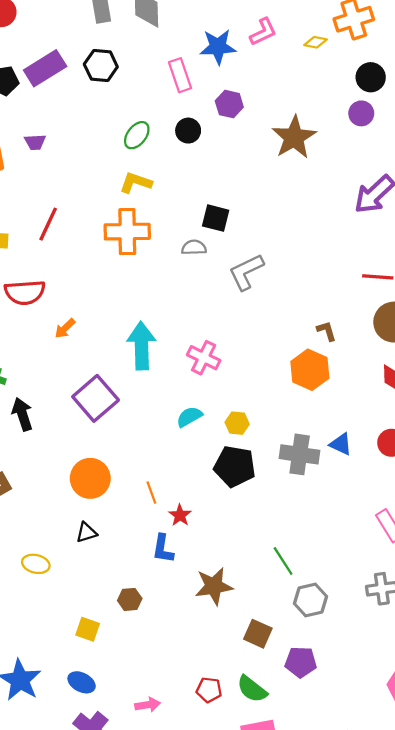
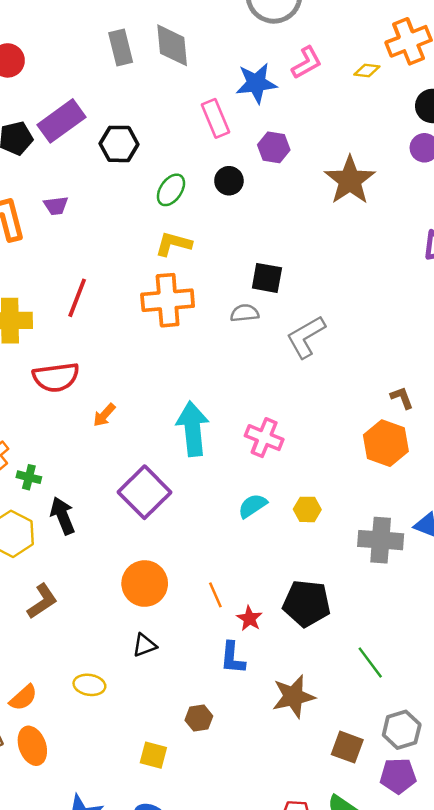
black hexagon: (101, 66) -> (119, 144), moved
black pentagon: (235, 466) -> (307, 603), moved
gray hexagon: (311, 600) -> (402, 730), moved

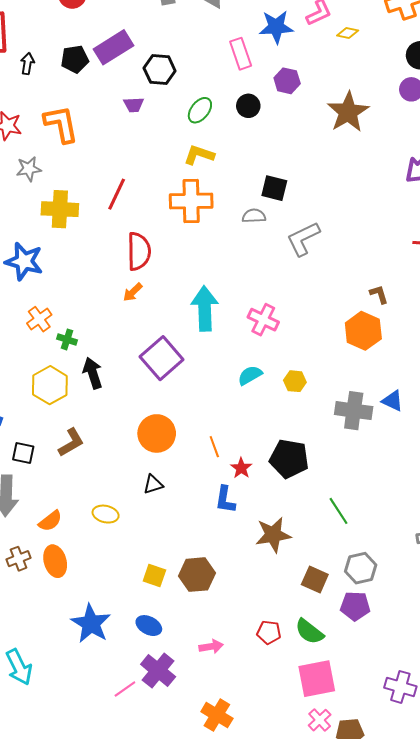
yellow diamond: (367, 70) -> (348, 33), moved
purple trapezoid: (56, 206) -> (134, 105), moved
red semicircle: (56, 377) -> (139, 251), moved, turned -87
brown hexagon: (199, 718) -> (197, 575), moved, size x1.6

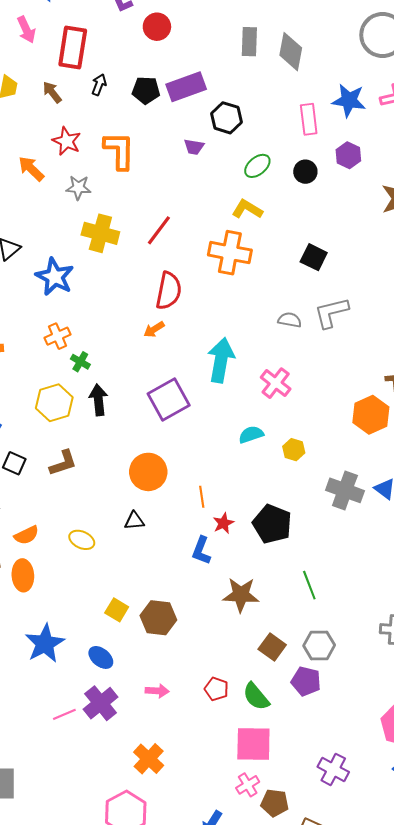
gray semicircle: (254, 216) -> (290, 320), moved

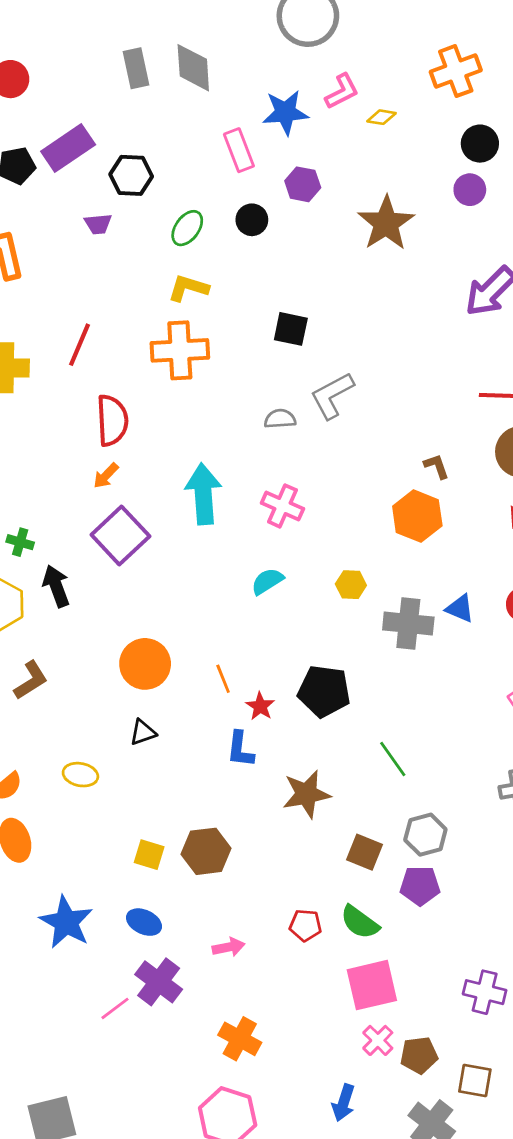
purple square: (169, 400) -> (120, 536), moved
yellow hexagon: (294, 450) -> (351, 585), moved

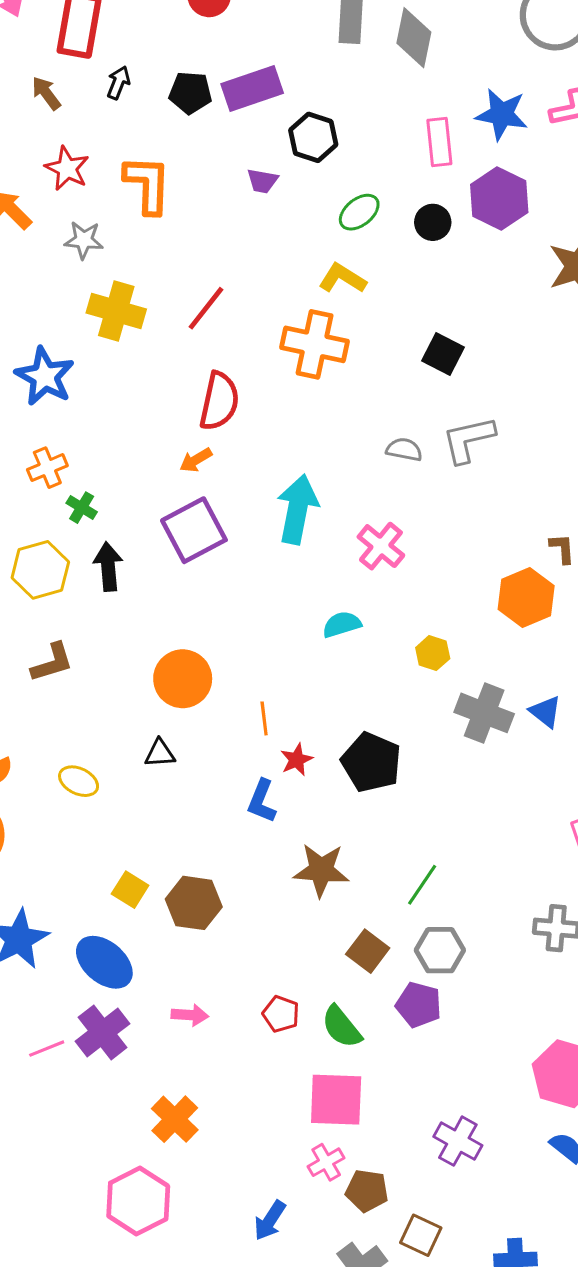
purple hexagon: (303, 184) -> (499, 199), size x1.5
green line: (393, 759) -> (422, 885), moved, turned 54
blue ellipse: (144, 922) -> (104, 962), size x1.5

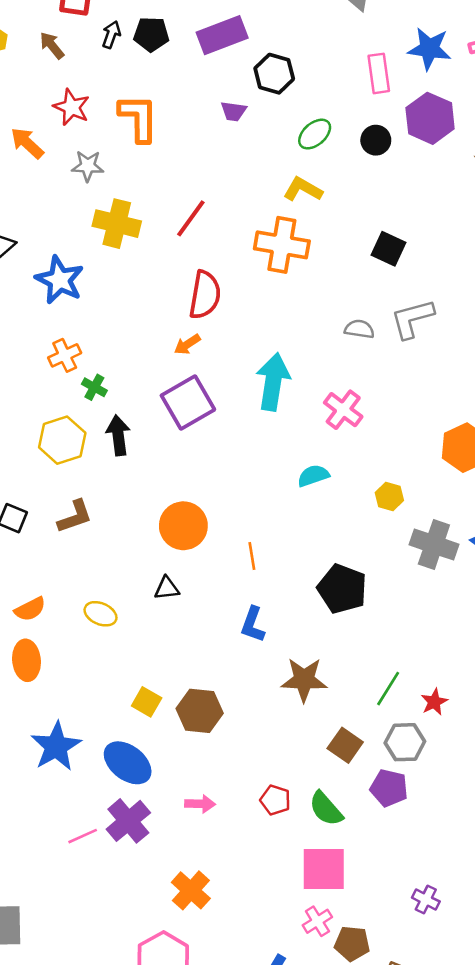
black pentagon: (190, 93) -> (151, 34), moved
red star: (297, 760) -> (434, 702), moved
purple cross: (458, 1141) -> (426, 900), size x0.7

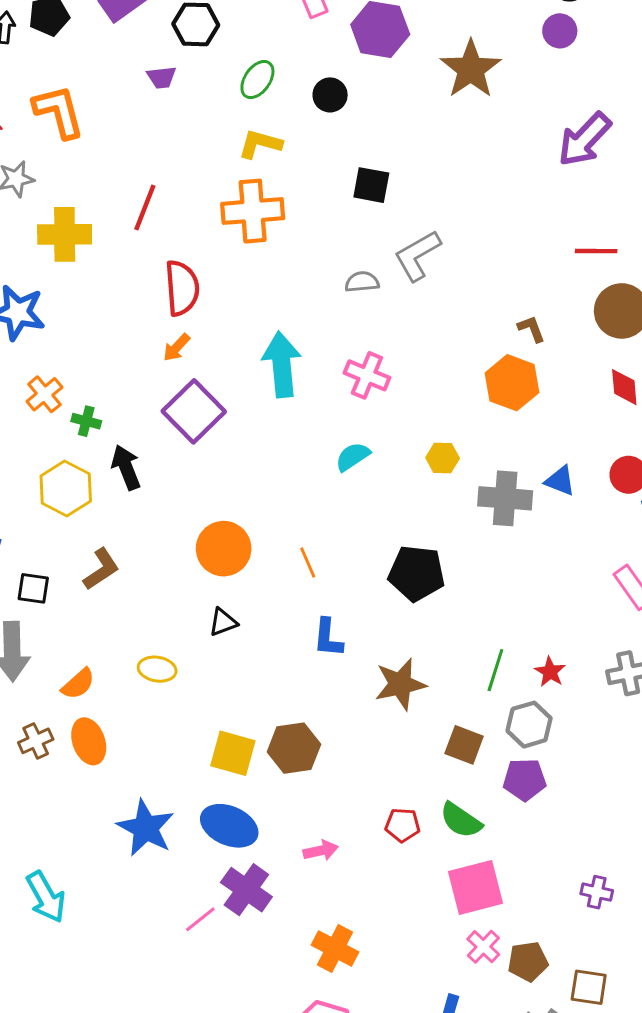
black circle: (376, 140) -> (330, 95), moved
yellow square: (147, 702) -> (233, 753), size x1.4

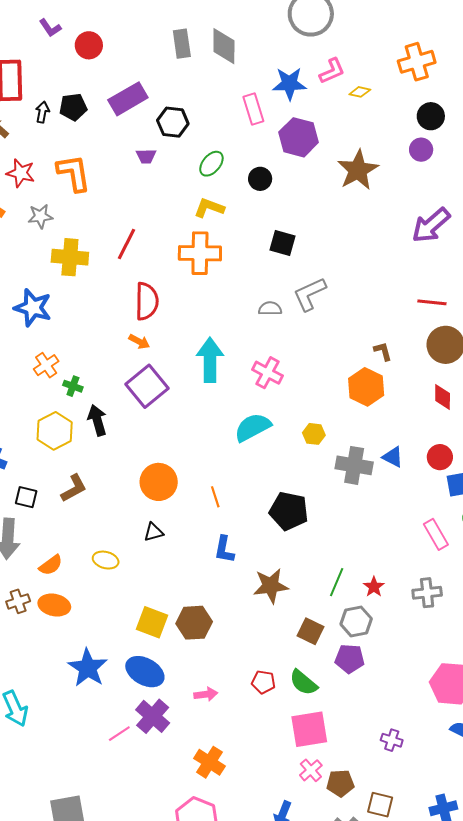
orange arrow: (177, 347) -> (139, 342), turned -110
cyan semicircle: (353, 457) -> (253, 427), size x1.5
orange ellipse: (89, 741) -> (54, 605), turned -64

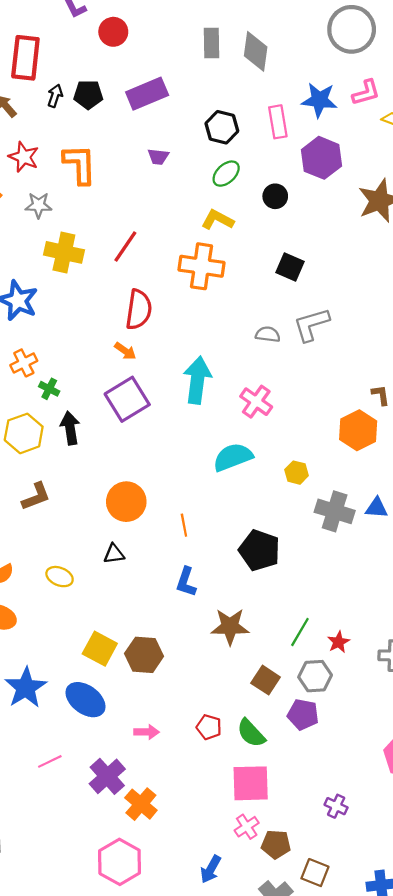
black hexagon: (173, 122) -> (222, 127), moved
blue triangle: (393, 457) -> (377, 508), turned -30
purple cross: (153, 716) -> (107, 776), moved

